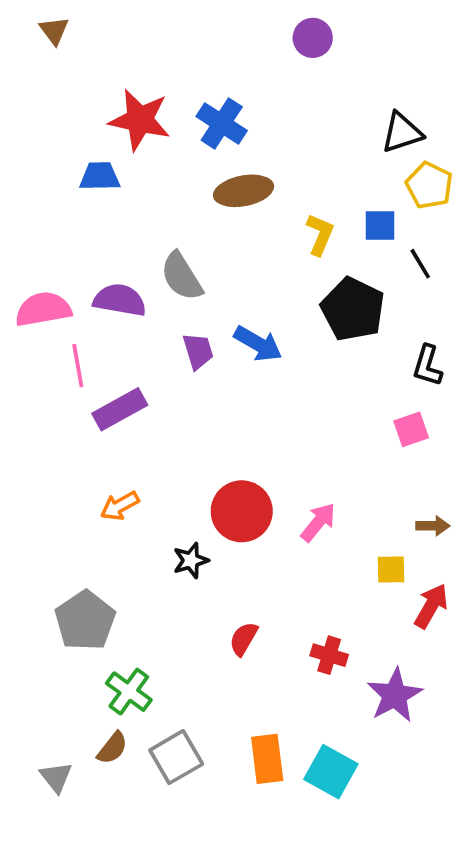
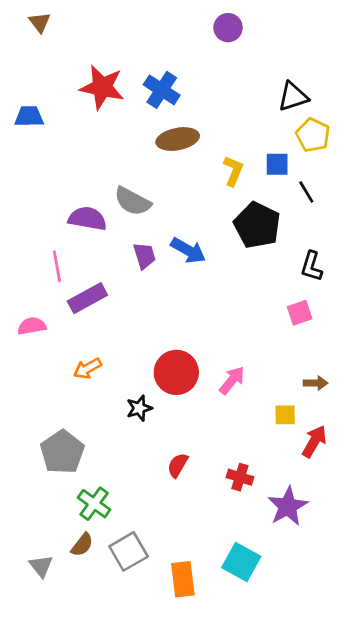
blue trapezoid: (100, 176) -> (29, 116), moved
gray semicircle: (182, 276) -> (133, 201), turned -30
pink semicircle: (43, 309) -> (32, 326), moved, size x0.7
orange rectangle: (267, 759) -> (183, 579), moved

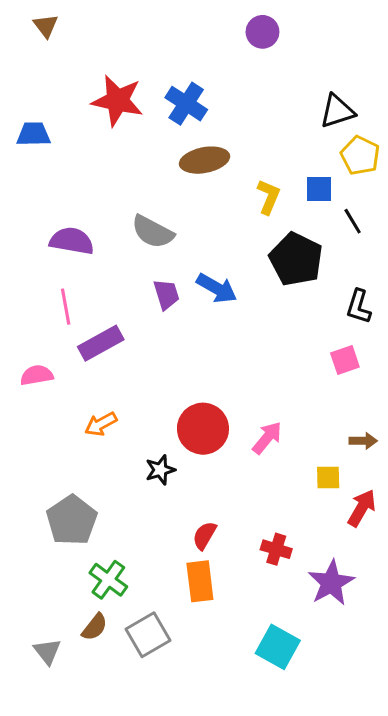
purple semicircle: (87, 219) -> (72, 241), moved
orange rectangle: (183, 579) -> (200, 581), moved

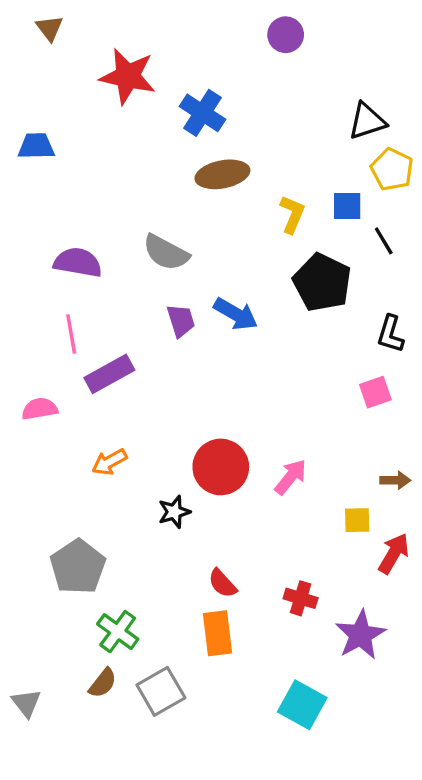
red star: (118, 101) -> (128, 76), moved
red semicircle: (204, 535) -> (222, 583), turned -72
gray triangle: (47, 651) -> (26, 703), moved

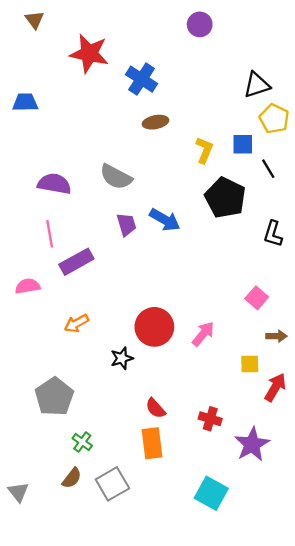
brown ellipse: (222, 174) -> (156, 122), size x0.7
pink square: (375, 392) -> (257, 298), moved, turned -30
green cross: (118, 632) -> (82, 442), size x0.7

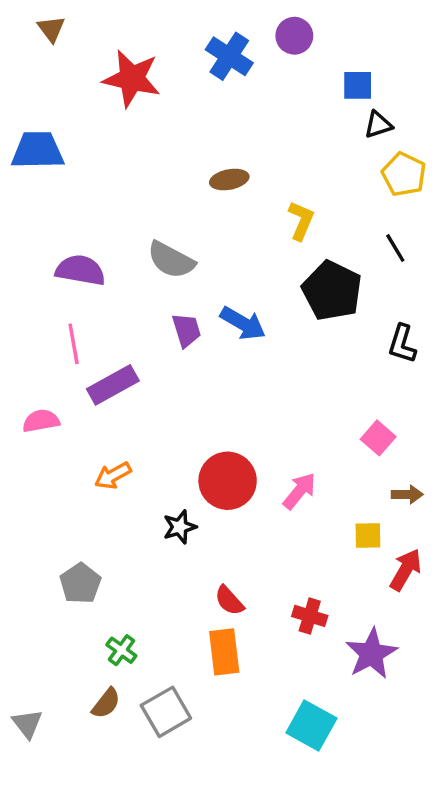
blue cross: (142, 79) -> (229, 56), moved
black triangle: (257, 85) -> (378, 125), size x0.7
blue trapezoid: (25, 102) -> (38, 150), size x1.4
blue square: (243, 144) -> (358, 85), moved
gray pentagon: (54, 397) -> (80, 583), size x0.7

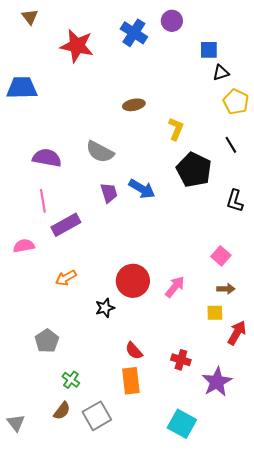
brown arrow: (407, 494) -> (226, 289), moved

